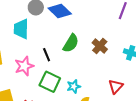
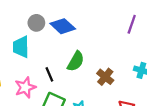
brown cross: (100, 46) -> (105, 77), moved

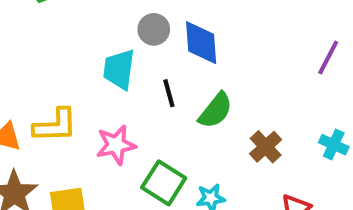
blue diamond: (63, 26) -> (201, 43), turned 35
black line: (49, 74) -> (169, 93), moved

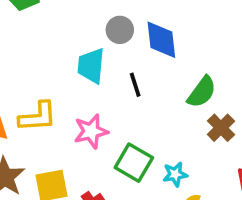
green semicircle: (216, 110) -> (202, 92), moved

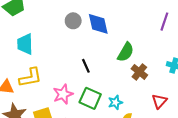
cyan trapezoid: (91, 66) -> (25, 44), moved
black line: (135, 85) -> (86, 66), moved
pink star: (91, 131) -> (63, 94), moved

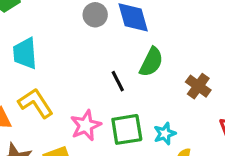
green semicircle: (126, 52) -> (151, 62), moved
yellow L-shape: (30, 78) -> (36, 103), turned -110
green square: (90, 98) -> (127, 129), turned -30

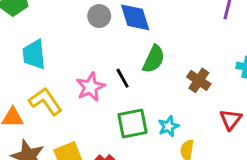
pink star: (86, 125) -> (90, 87), moved

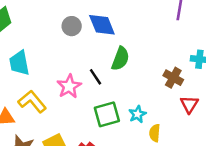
brown cross: (199, 80) -> (173, 78), moved

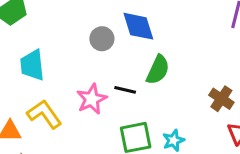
gray circle: (72, 26) -> (102, 39), moved
black line: (95, 77) -> (125, 90), turned -48

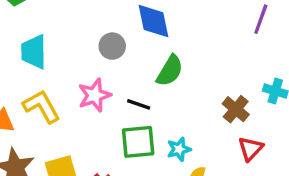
gray circle: (102, 39) -> (112, 46), moved
black line: (125, 90) -> (139, 104), moved

